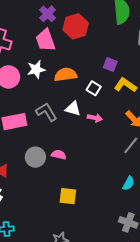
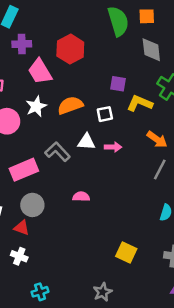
purple cross: (48, 14) -> (22, 44), moved, turned -35
white square: (94, 88) -> (105, 114), turned -32
gray circle: (35, 157) -> (32, 205), moved
yellow square: (68, 196) -> (126, 252), moved, turned 30

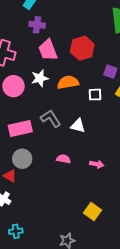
red hexagon: (70, 49) -> (82, 48), moved
white triangle: (86, 142) -> (78, 126), moved
pink arrow: (113, 147) -> (97, 164), moved

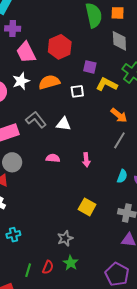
pink arrow: (97, 164) -> (86, 160), turned 80

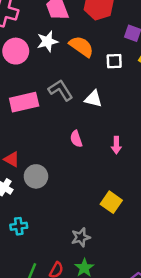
orange semicircle: (49, 82) -> (81, 46), turned 45
pink semicircle: (53, 158) -> (76, 139), turned -120
gray circle: (12, 162) -> (36, 176), moved

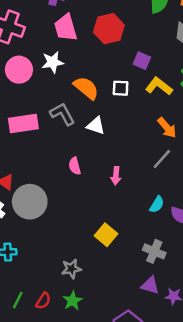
orange semicircle: (81, 46) -> (86, 88), moved
gray circle: (36, 176) -> (30, 202), size x1.4

